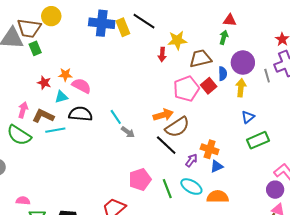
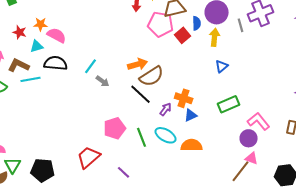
pink pentagon: (186, 89) -> (161, 24), moved, turned 30
cyan line: (116, 117) -> (91, 66), turned 70
green rectangle: (258, 140) -> (229, 104), moved

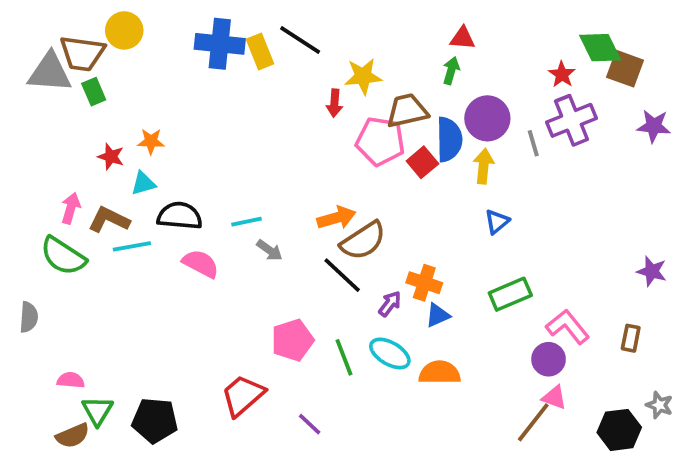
blue semicircle: (197, 23) -> (449, 139), size x1.6
pink semicircle: (57, 35) -> (201, 264), moved
cyan line: (91, 66) -> (247, 222), turned 42

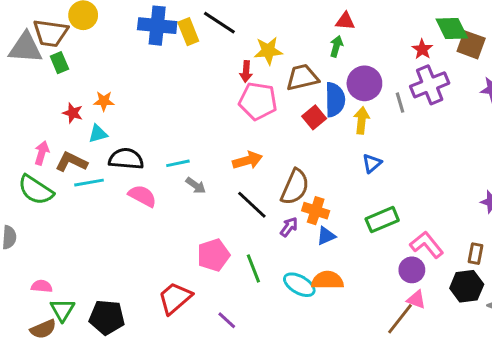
pink pentagon: (380, 141) -> (258, 101), moved
brown semicircle: (363, 241) -> (295, 187), moved, turned -33
cyan ellipse: (390, 353) -> (299, 285), moved
black hexagon: (619, 430) -> (467, 286), moved

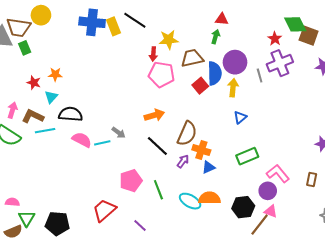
cyan triangle: (98, 134) -> (51, 97), turned -32
cyan line: (178, 163) -> (102, 143), moved
black hexagon: (467, 286) -> (243, 207), moved

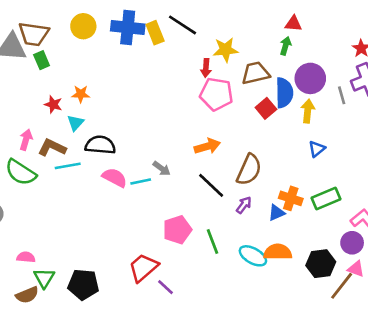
yellow circle: (41, 15) -> (83, 26), moved
orange cross: (201, 150) -> (291, 198), moved
purple line: (140, 226) -> (166, 287), moved

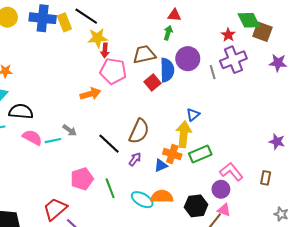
yellow star: (226, 50) -> (98, 38), moved
yellow arrow: (308, 111) -> (184, 134), moved, size x1.4
orange arrow: (207, 146) -> (90, 94), moved

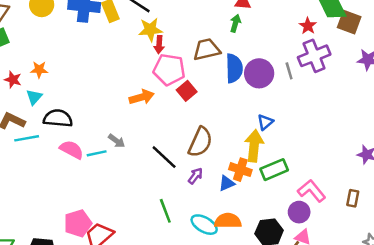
purple circle: (188, 59) -> (259, 73), moved
red square: (153, 82) -> (187, 91), moved
pink pentagon: (82, 179) -> (78, 223), moved

